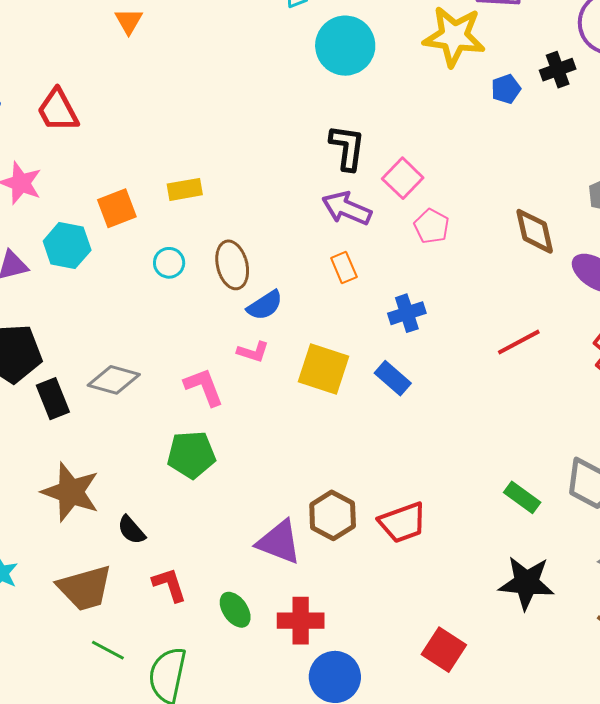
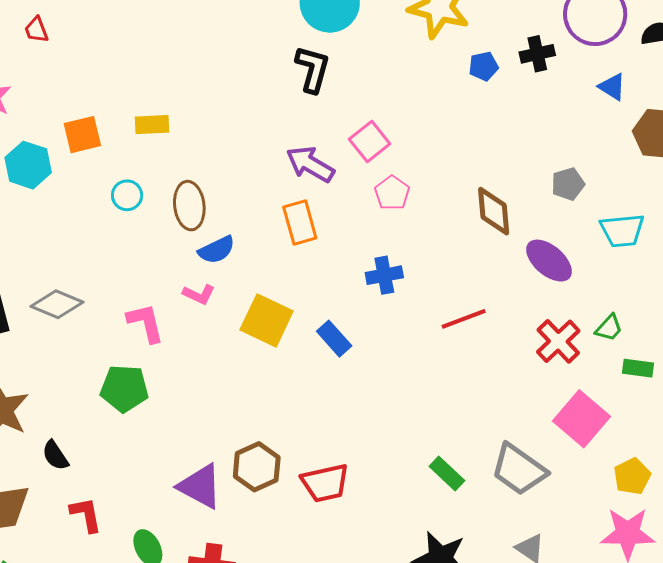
red trapezoid: (58, 110) -> (36, 30), size x0.6
black L-shape: (347, 147) -> (313, 69), moved
orange rectangle: (344, 267) -> (300, 222), size x1.4
blue cross: (407, 313) -> (384, 275), moved

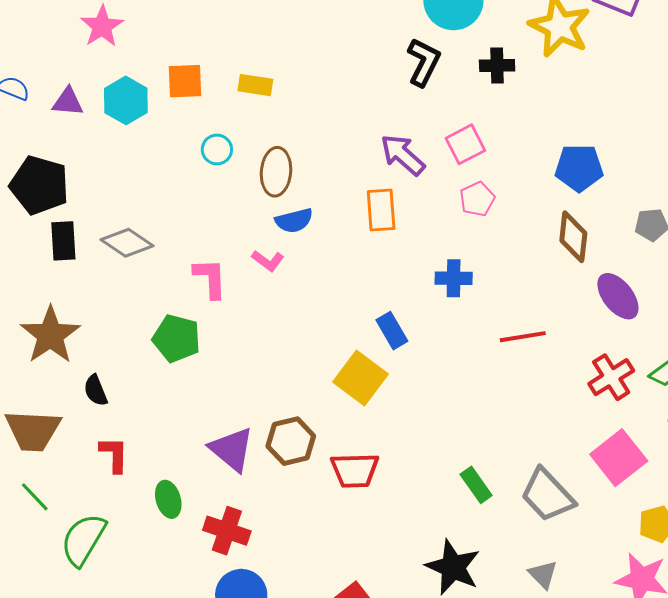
black cross: (537, 54) -> (497, 65), moved
blue pentagon: (484, 66) -> (579, 168), moved, size x1.6
yellow square: (267, 320) -> (360, 378), moved

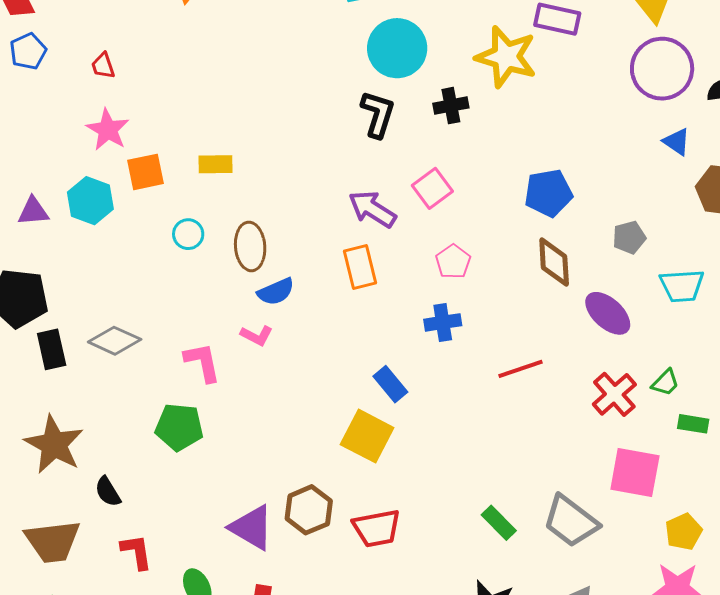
pink star: (102, 26) -> (108, 130), moved
pink pentagon: (477, 199) -> (453, 262), moved
pink square: (619, 458) -> (635, 472), turned -32

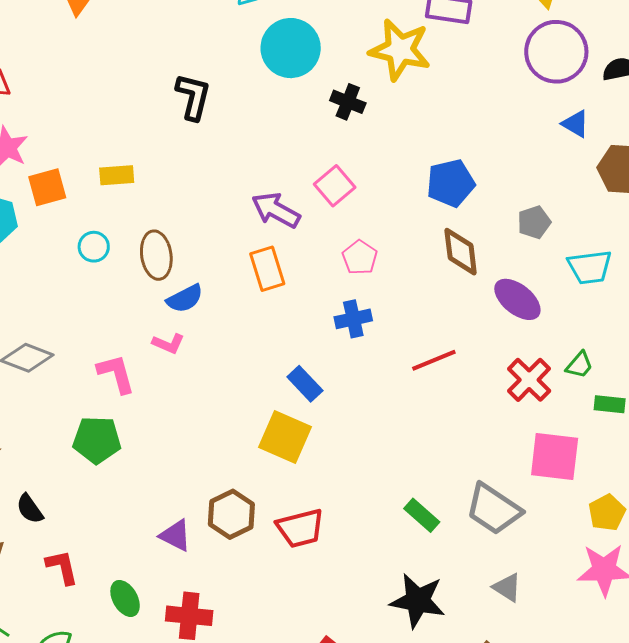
black cross: (451, 106) -> (348, 102), turned 36
black L-shape: (378, 114) -> (193, 97), moved
purple triangle: (252, 527) -> (175, 535), size x0.7

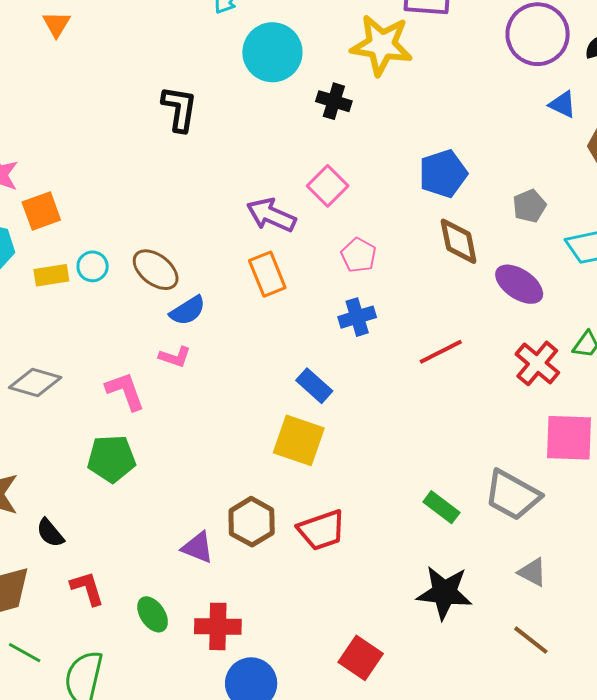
yellow rectangle: (117, 175) -> (51, 275), moved
brown ellipse: (156, 255) -> (156, 270), turned -39

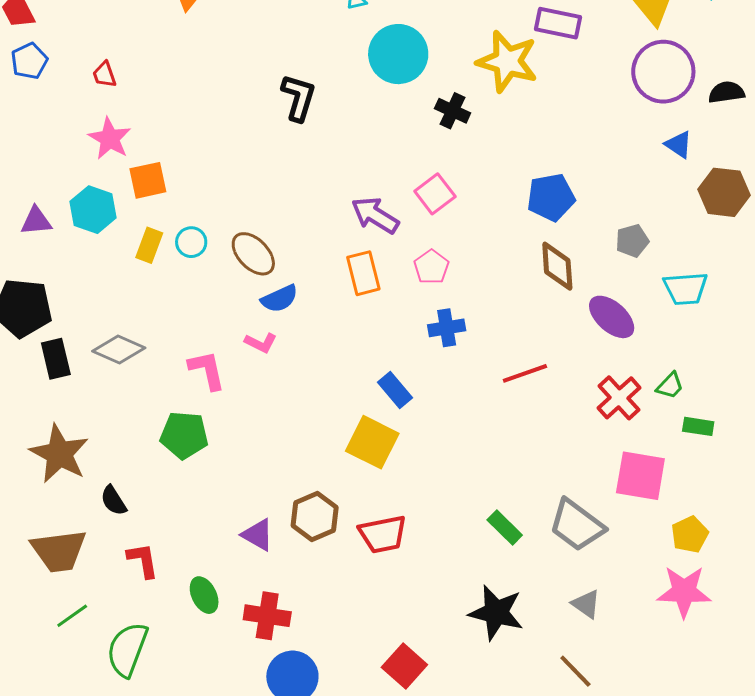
pink pentagon: (359, 255) -> (431, 267), moved
yellow rectangle: (51, 275) -> (149, 245), turned -68
green line: (25, 653) -> (72, 616), turned -72

